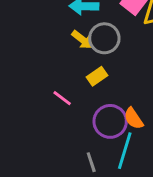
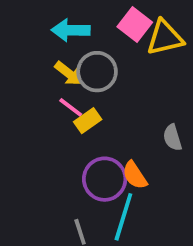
pink line: (62, 98) -> (71, 107), moved

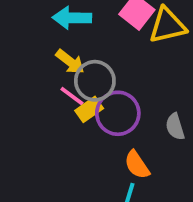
gray circle: (97, 72) -> (95, 81), moved
purple circle: (105, 179) -> (118, 113), moved

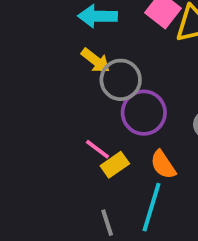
pink line: (72, 96) -> (97, 149), moved
yellow rectangle: (89, 109) -> (115, 165), moved

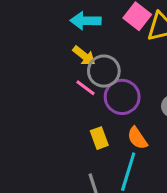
pink line: (97, 149) -> (86, 88), moved
yellow rectangle: (115, 165) -> (99, 138), turned -75

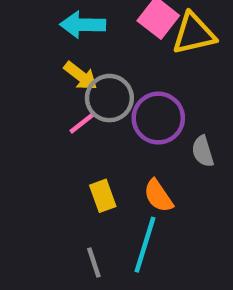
pink line: (86, 88) -> (83, 122), turned -75
purple circle: (122, 97) -> (158, 118), moved

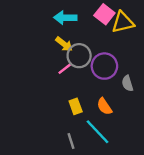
cyan line: (145, 245) -> (97, 132), turned -60

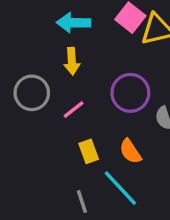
yellow arrow: (64, 44) -> (72, 61), turned 48
gray circle: (79, 56) -> (32, 93), moved
pink line: (65, 68) -> (74, 110), moved

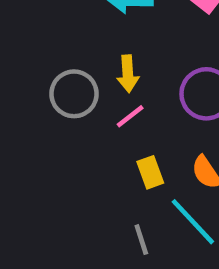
yellow arrow: (72, 61) -> (128, 74), moved

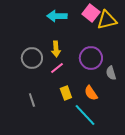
gray line: (141, 240) -> (32, 100), moved

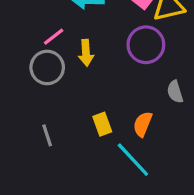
purple circle: (91, 58) -> (146, 45), moved
pink line: (57, 68) -> (54, 37), moved
orange semicircle: (91, 93) -> (143, 124), turned 56

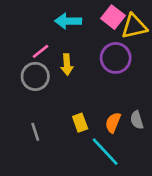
gray semicircle: (175, 92) -> (137, 120), moved

